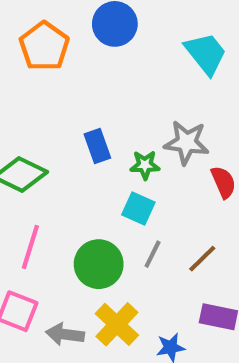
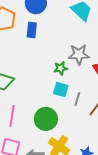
blue rectangle: (97, 146) -> (32, 30), moved, turned 35
gray line: (153, 254) -> (77, 99), moved

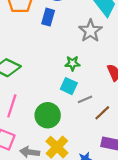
gray star: (79, 54) -> (90, 31), moved, turned 30
gray line: (77, 99) -> (85, 99), turned 40

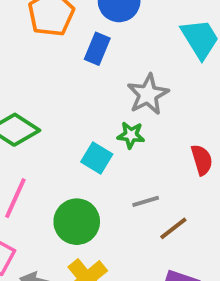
gray star: (90, 31) -> (148, 94), moved
cyan square: (69, 86) -> (97, 158), moved

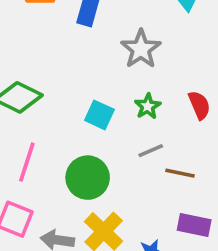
green star: (131, 135) -> (148, 106), moved, turned -30
brown line: (173, 228) -> (180, 173), turned 56

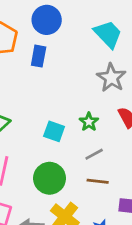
gray star: (141, 49) -> (111, 78), moved
brown line: (180, 173) -> (98, 181), moved

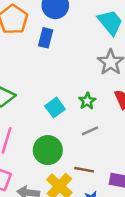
cyan square: (54, 131) -> (55, 108), turned 30
brown line: (98, 181) -> (84, 170), moved

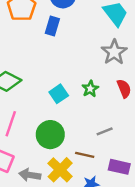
gray line: (90, 131) -> (105, 131), moved

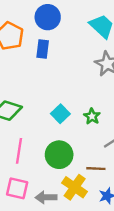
green star: (90, 89) -> (92, 116), moved

